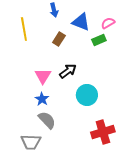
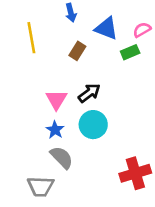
cyan circle: (87, 95) -> (93, 125), moved

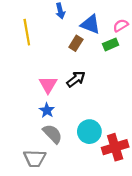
brown rectangle: (77, 51) -> (76, 43), moved
cyan circle: (93, 125) -> (89, 132), moved

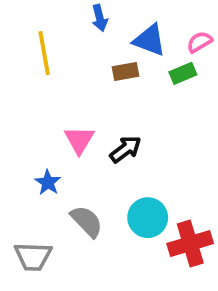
brown rectangle: (76, 43) -> (125, 72), turned 48
black arrow: (76, 79) -> (125, 149), moved
blue star: (47, 110) -> (48, 182), moved
gray trapezoid: (35, 158) -> (33, 256), moved

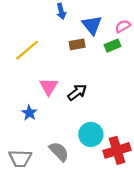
blue triangle: (150, 40) -> (92, 25), turned 30
yellow line: (44, 53) -> (27, 50), moved, turned 60
gray semicircle: (87, 221) -> (59, 152), moved

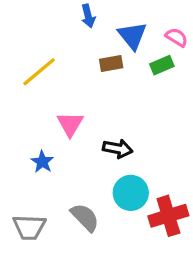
pink semicircle: (123, 26) -> (177, 37), turned 63
black arrow: (77, 92) -> (118, 149), moved, turned 48

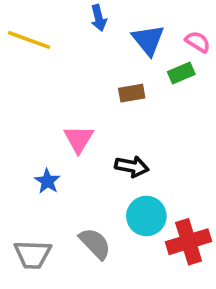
brown rectangle: (111, 64) -> (132, 93), moved
yellow line: (39, 72) -> (29, 40), moved, turned 60

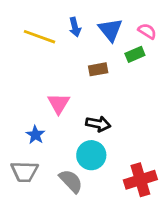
blue arrow: (99, 18) -> (75, 27), moved
yellow line: (29, 40) -> (40, 37), moved
cyan circle: (146, 216) -> (91, 155), moved
gray trapezoid: (33, 255) -> (25, 172), moved

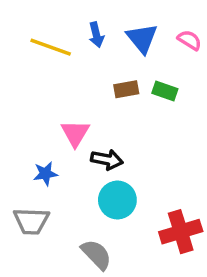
green rectangle: (135, 54) -> (165, 91), moved, turned 42
black arrow: (98, 124) -> (107, 160), moved
blue star: (35, 135) -> (45, 174), turned 30
gray semicircle: (71, 181) -> (96, 254), moved

